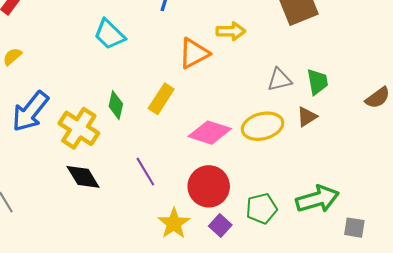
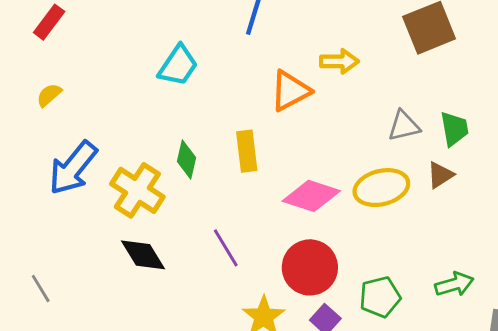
cyan trapezoid: (109, 34) -> (178, 66), turned -100
yellow rectangle: (161, 99) -> (247, 151), turned -40
green arrow: (317, 199) -> (454, 284), size x0.7

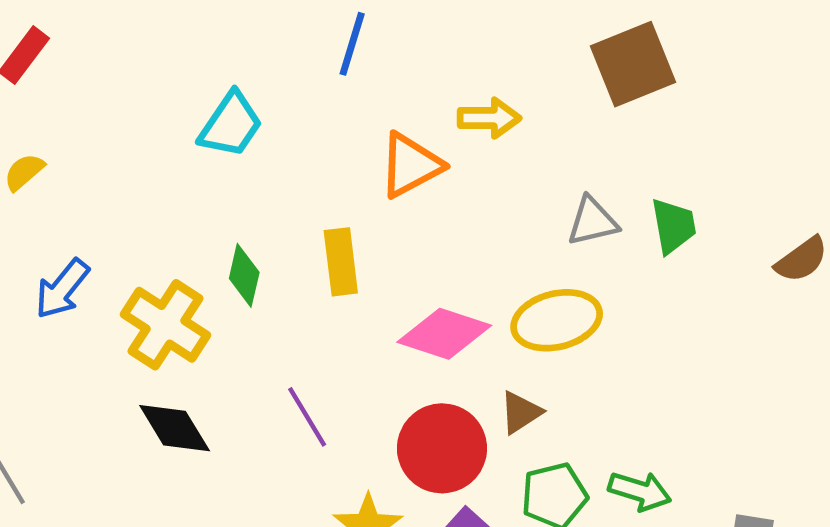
blue arrow: (73, 168) -> (62, 289), size x0.7
brown triangle: (440, 175) -> (521, 412), moved
green arrow: (454, 284) -> (640, 491), moved, turned 33

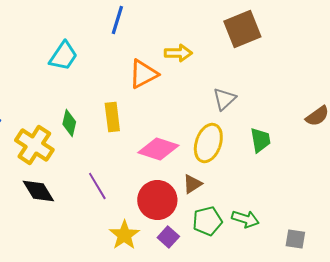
gray triangle: (593, 221) -> (224, 99), turned -30
green trapezoid: (673, 226) -> (260, 140), moved
yellow ellipse: (557, 320) -> (208, 143), turned -57

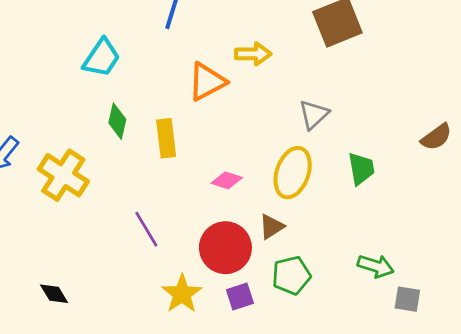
green diamond: (69, 123) -> (117, 121), moved
pink diamond: (158, 149) -> (227, 180), size x0.6
black diamond: (38, 191) -> (54, 294), moved, size x0.7
green arrow: (245, 219) -> (376, 266), moved
purple square: (168, 237) -> (240, 296), turned 30

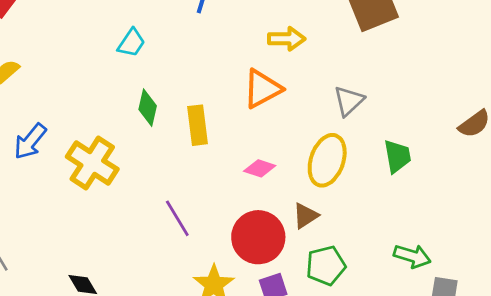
cyan trapezoid: (102, 58) -> (131, 43), size x0.7
orange triangle: (207, 82) -> (262, 89), moved

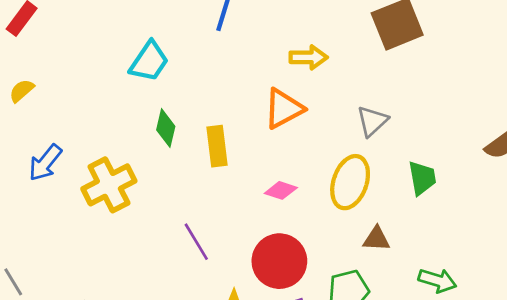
cyan trapezoid: (131, 43) -> (149, 62), size x1.4
yellow cross: (92, 163) -> (109, 185), turned 30
brown triangle: (306, 216) -> (376, 239), moved, turned 36

